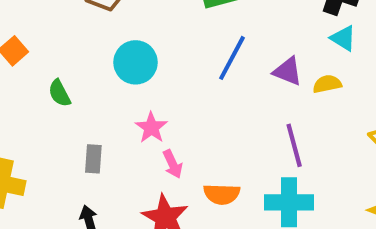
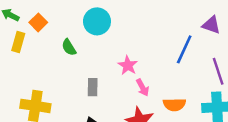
blue line: (232, 58) -> (184, 49), moved
cyan circle: (136, 62) -> (97, 21), moved

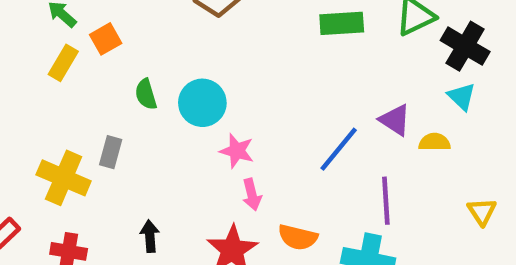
cyan circle: (97, 21) -> (202, 103), moved
pink star: (128, 65) -> (237, 151), turned -30
gray rectangle: (93, 87) -> (111, 152), moved

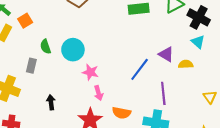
gray rectangle: (111, 152) -> (31, 66), moved
black arrow: (150, 236) -> (51, 102), moved

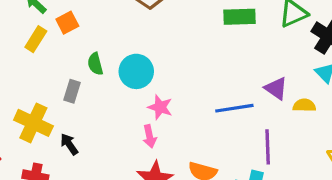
blue line: (140, 69) -> (234, 108), turned 40
pink arrow: (98, 93) -> (150, 136), moved
black arrow: (51, 102) -> (69, 144), moved, turned -32

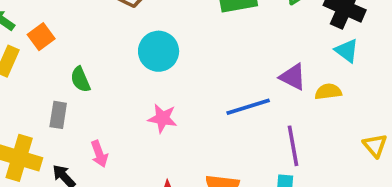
cyan circle: (136, 71) -> (159, 51), moved
pink arrow: (150, 136) -> (99, 154), moved

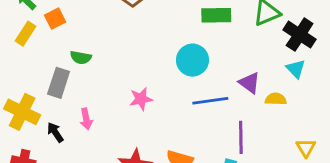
cyan circle: (159, 51) -> (192, 60), moved
green semicircle: (80, 79) -> (81, 58), turned -66
gray rectangle: (58, 115) -> (59, 83), size x1.4
pink star: (162, 118) -> (141, 99), turned -30

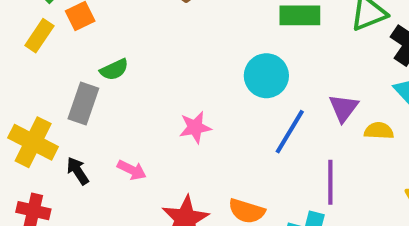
green semicircle: (81, 58) -> (114, 70), turned -36
purple triangle: (250, 83) -> (344, 108), turned 30
blue line: (210, 101) -> (290, 132), turned -52
pink arrow: (86, 119) -> (132, 170), moved, turned -54

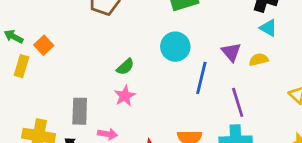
green semicircle: (114, 70) -> (125, 67), moved
gray rectangle: (83, 104) -> (80, 111), moved
pink star: (195, 127) -> (125, 96), moved

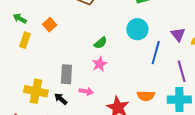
orange square: (44, 45) -> (50, 25), moved

